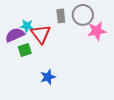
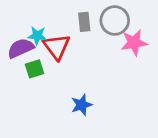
blue star: (48, 77) -> (82, 105), moved

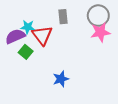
gray circle: (115, 20) -> (98, 16), moved
green square: (35, 69) -> (26, 52), turned -32

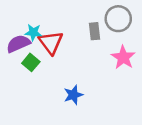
gray rectangle: (63, 17) -> (95, 31), moved
pink star: (100, 32) -> (123, 57), moved, turned -30

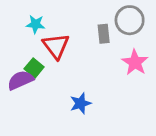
cyan star: (33, 32) -> (35, 24), moved
purple semicircle: (18, 44) -> (20, 80), moved

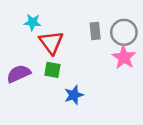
gray circle: (130, 20) -> (124, 32), moved
green square: (34, 68) -> (52, 70), moved, turned -30

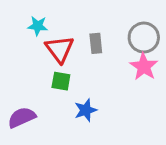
gray rectangle: (95, 31) -> (96, 43), moved
purple semicircle: (19, 74) -> (22, 117), moved

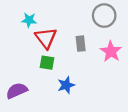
gray circle: (144, 38) -> (104, 16), moved
gray rectangle: (96, 43) -> (81, 44), moved

